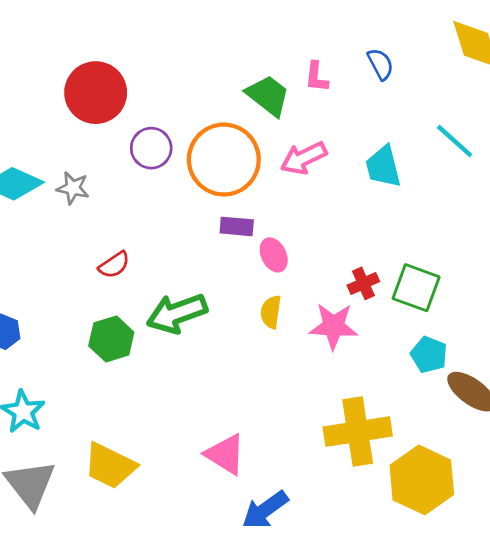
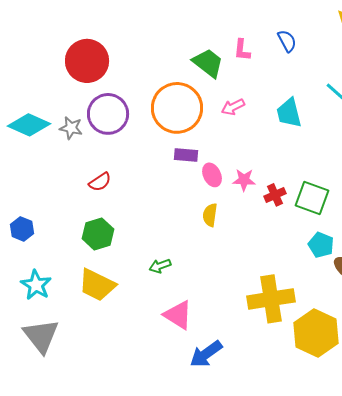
purple circle: (151, 148) -> (108, 114), moved, size x1.4
pink arrow: (304, 158) -> (233, 107), size x0.7
green arrow: (177, 313) -> (160, 266), moved, size x0.5
pink star: (333, 326) -> (244, 180), moved, size x0.7
yellow trapezoid: (110, 466) -> (97, 285), moved

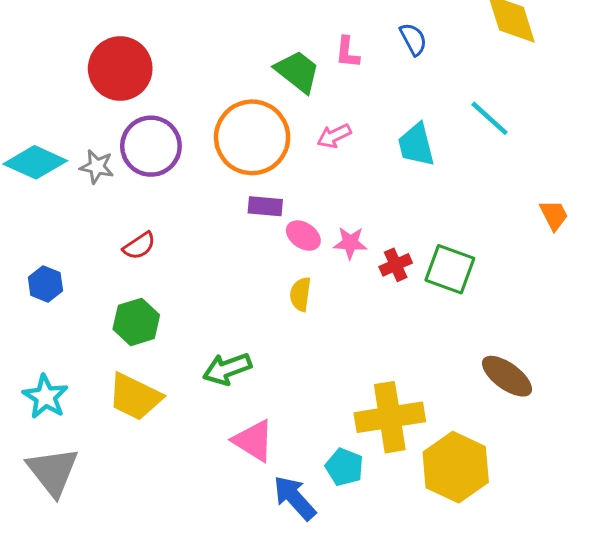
pink ellipse: (212, 175) -> (303, 236), turned -30
blue hexagon: (22, 229) -> (45, 284), moved
cyan pentagon: (321, 245) -> (344, 467), moved
green arrow: (160, 266) -> (227, 369), size x1.5
blue arrow: (206, 354) -> (295, 498), turned 84

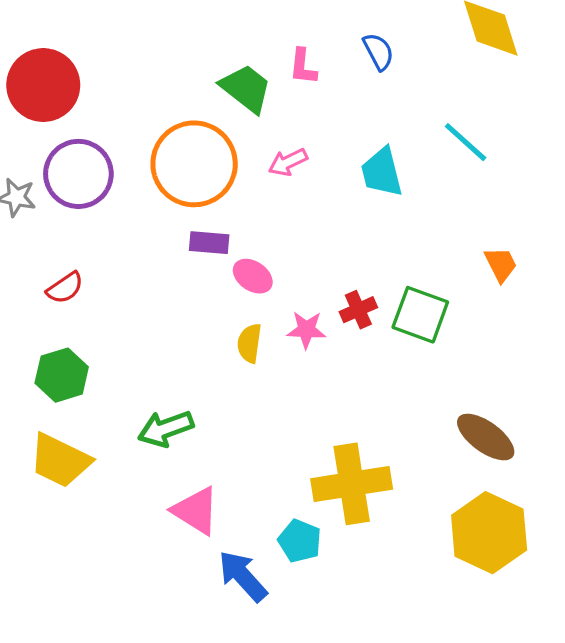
orange trapezoid: (554, 215) -> (501, 264), moved
pink star: (350, 243) -> (306, 330), moved
yellow hexagon: (456, 467) -> (489, 533), moved

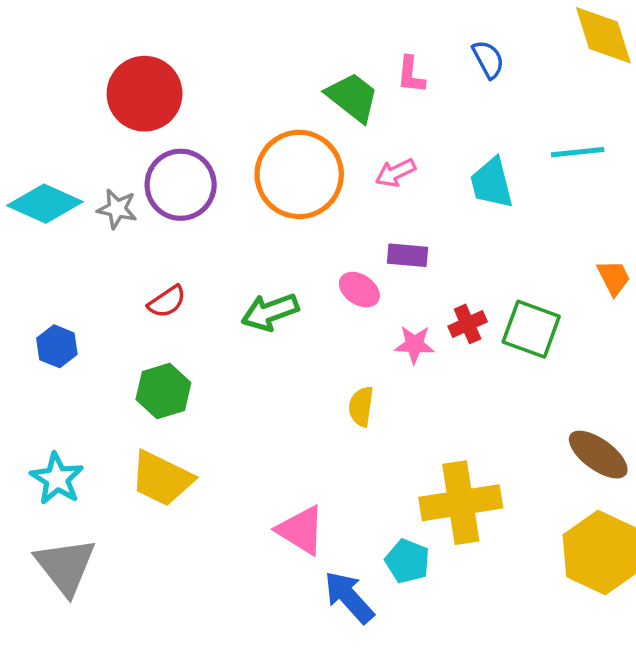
cyan line: (466, 142) -> (578, 152), turned -48
purple rectangle: (209, 243) -> (407, 255), moved
yellow semicircle: (249, 343) -> (361, 406), moved
green arrow: (166, 429) -> (270, 312), moved

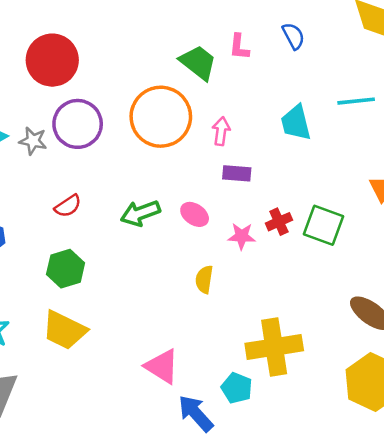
pink arrow: (395, 173) -> (221, 131), moved, turned 124
pink ellipse: (359, 290) -> (195, 214), moved

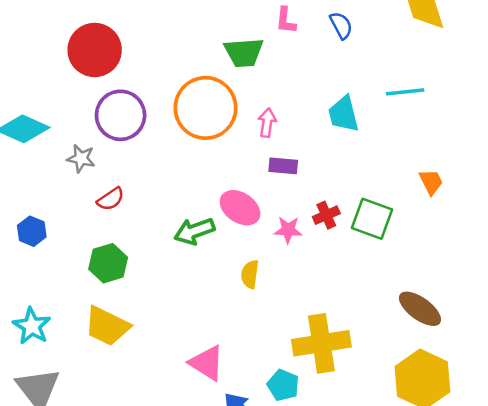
pink L-shape: (239, 47) -> (286, 20), moved
green trapezoid: (198, 62) -> (244, 52), turned 138
gray star: (33, 141) -> (81, 158), moved
green arrow: (140, 213) -> (194, 231), moved
pink ellipse: (195, 214) -> (240, 208), size x1.4

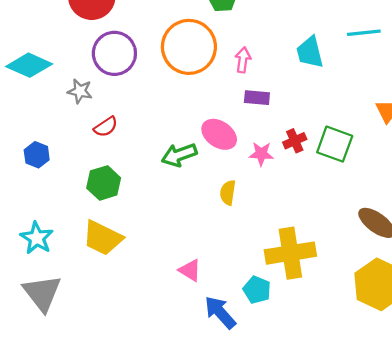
pink triangle: (207, 363) -> (190, 270), size x0.7

